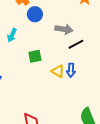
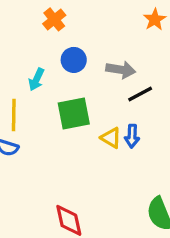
blue circle: (35, 14) -> (74, 60), moved
green square: (35, 56) -> (74, 113), size x1.5

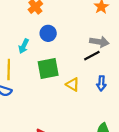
gray arrow: (121, 70) -> (99, 42), moved
blue arrow: (132, 136) -> (101, 83), moved

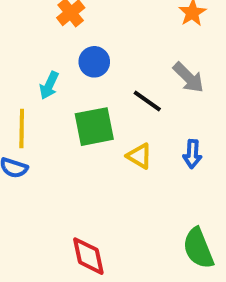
gray arrow: (99, 42) -> (188, 77), turned 36
black line: (92, 56) -> (147, 101), moved, turned 63

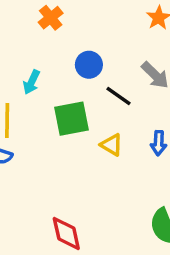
blue circle: (94, 62) -> (89, 65), moved

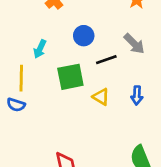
black line: (119, 96) -> (106, 60), turned -54

